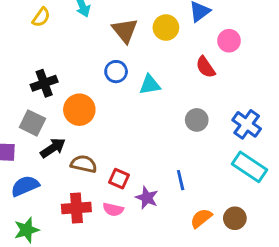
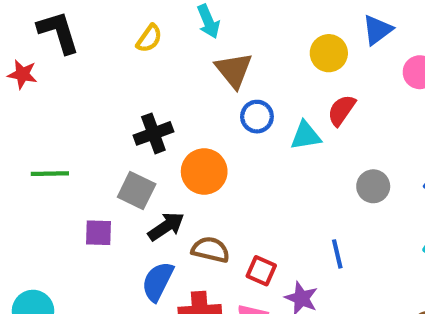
brown triangle: (125, 30) -> (234, 70), moved
red semicircle: (206, 67) -> (341, 110), moved, turned 70
blue line: (181, 180) -> (337, 254), moved
blue semicircle: (25, 186) -> (158, 281), moved, turned -40

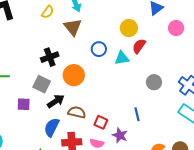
yellow circle: (329, 53) -> (129, 28), moved
brown triangle: (234, 70) -> (73, 27), moved

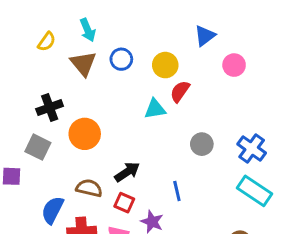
blue circle: (99, 49) -> (121, 59), moved
black arrow: (56, 101) -> (127, 172), moved

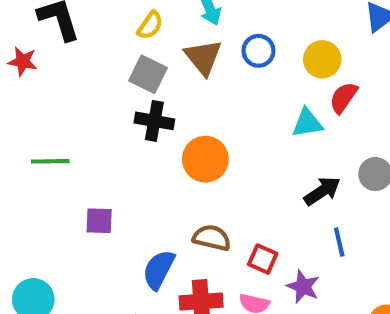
black cross: (50, 107) -> (154, 121), turned 30
gray square: (38, 147) -> (148, 74), moved
black arrow: (127, 172) -> (322, 191), moved

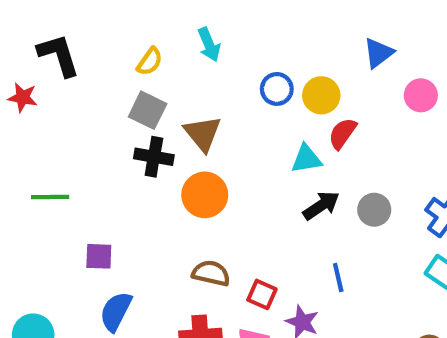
blue circle: (258, 51) -> (277, 89), moved
brown triangle: (203, 57) -> (203, 133), moved
black arrow: (322, 191) -> (321, 205), moved
blue semicircle: (159, 270) -> (116, 311), moved

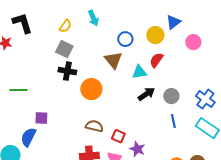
yellow circle: (321, 95) -> (155, 35), moved
brown triangle: (203, 133) -> (113, 60), moved
blue line: (338, 278) -> (173, 121), moved
blue semicircle: (116, 311) -> (28, 137), moved

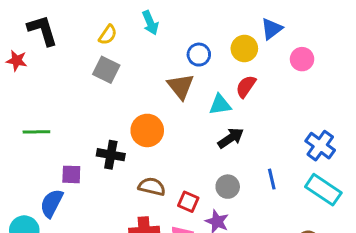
black cross: (67, 71) -> (111, 155), moved
gray circle: (171, 96) -> (228, 187), moved

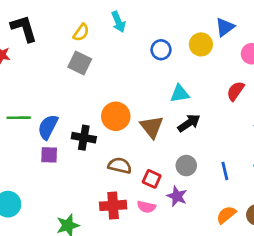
brown triangle: (181, 86) -> (152, 127), moved
red semicircle: (246, 86) -> (236, 91), moved
blue line: (272, 179) -> (225, 171), moved
blue semicircle: (52, 203) -> (48, 127), moved

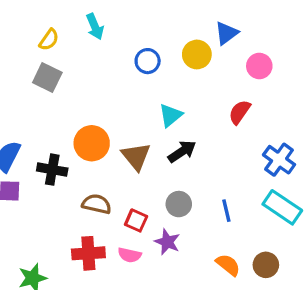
cyan triangle: (180, 94) -> (171, 115), turned -30
orange semicircle: (226, 215) -> (228, 265), turned 78

